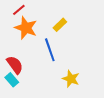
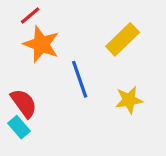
yellow rectangle: (60, 25) -> (123, 39), moved, size x1.5
yellow star: (71, 79) -> (129, 100), moved, turned -30

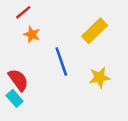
orange star: (41, 44) -> (32, 34), size x0.6

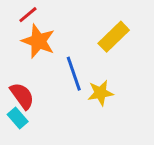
orange star: (32, 34) -> (38, 41), size x1.6
yellow star: (99, 77) -> (100, 93), moved

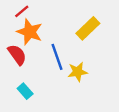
red semicircle: (22, 96) -> (17, 55), moved
cyan rectangle: (18, 118) -> (25, 91), moved

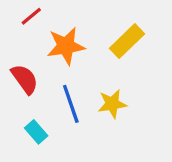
orange star: (30, 32) -> (66, 46), moved, turned -30
blue line: (57, 57) -> (71, 104), moved

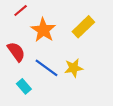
orange star: (66, 46) -> (43, 30), turned -30
blue line: (71, 104) -> (47, 68), turned -35

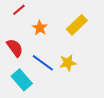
orange star: (43, 30) -> (40, 28), size x0.7
cyan rectangle: (24, 86) -> (22, 80), size x1.5

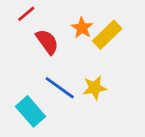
orange star: (40, 28) -> (82, 28), moved
red semicircle: (15, 48) -> (47, 42), moved

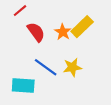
orange star: (82, 28) -> (63, 32), moved
cyan rectangle: (30, 111) -> (23, 85), turned -45

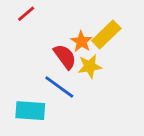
red semicircle: (36, 32) -> (65, 57), moved
yellow star: (72, 67) -> (90, 66), moved

